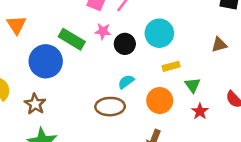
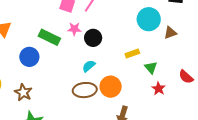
cyan circle: (159, 33) -> (149, 19), moved
blue circle: (46, 61) -> (29, 57), size x0.7
cyan semicircle: (126, 82) -> (89, 66), moved
orange circle: (160, 101) -> (111, 87), moved

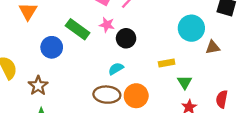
red semicircle: (186, 77) -> (222, 99), turned 49

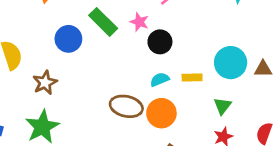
cyan circle: (191, 28) -> (231, 63), moved
yellow rectangle: (167, 63) -> (192, 78), moved
cyan semicircle: (116, 69) -> (160, 79), moved

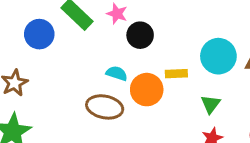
cyan semicircle: (160, 79) -> (117, 73), moved, turned 42
orange circle: (161, 113) -> (147, 90), moved

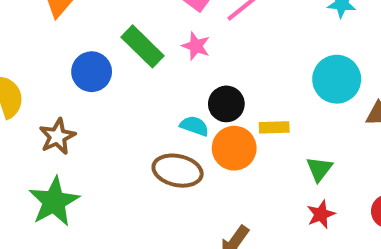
black circle: (140, 35) -> (226, 104), moved
cyan circle: (218, 56) -> (337, 79), moved

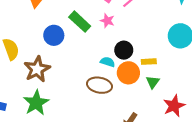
brown star: (57, 136) -> (37, 69), size x1.4
green triangle: (319, 169) -> (153, 82), moved
red star: (321, 214) -> (174, 106), size x1.5

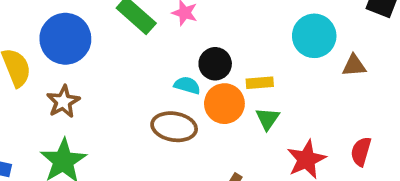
blue circle: (54, 35) -> (65, 39), moved, size x1.4
brown star: (37, 69) -> (63, 102), size x0.7

